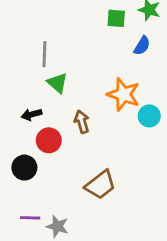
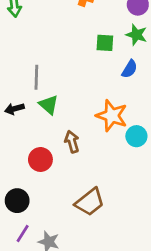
black arrow: (32, 115) -> (14, 109), moved
black circle: (24, 168) -> (17, 201), moved
purple line: (30, 218) -> (23, 234), turned -60

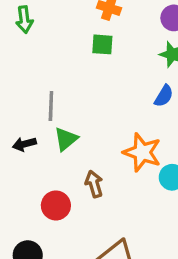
green square: (105, 43) -> (102, 44), moved
green triangle: (49, 105) -> (66, 139), turned 40

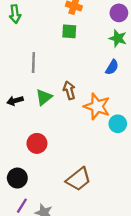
gray line: (51, 106) -> (33, 63), moved
brown arrow: (94, 184) -> (69, 90), moved

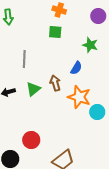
green star: (118, 38) -> (90, 45), moved
blue semicircle: (112, 67) -> (76, 68), moved
red circle: (37, 143) -> (31, 140), moved

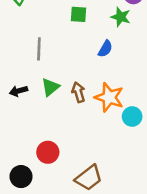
green star: (90, 45) -> (121, 17), moved
blue semicircle: (76, 68) -> (105, 49), moved
brown arrow: (55, 83) -> (78, 92), moved

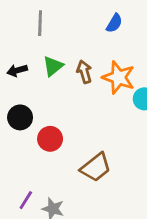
black circle: (21, 177) -> (20, 117), moved

